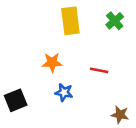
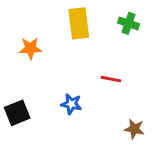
green cross: (115, 21) -> (128, 23), turned -30
orange star: (52, 62) -> (30, 48), moved

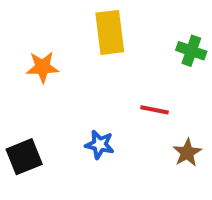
green cross: (128, 23) -> (191, 51), moved
brown star: (134, 129) -> (187, 153), moved, turned 30

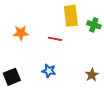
yellow rectangle: (110, 32) -> (71, 16), moved
red line: (155, 110) -> (55, 39), moved

